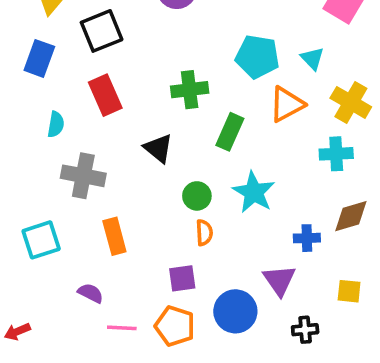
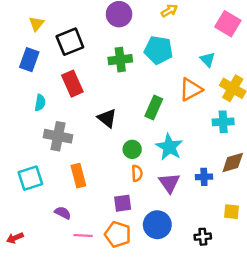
cyan pentagon: (257, 57) -> (158, 50), moved
green cross: (190, 90) -> (120, 60), moved
purple triangle: (279, 280) -> (169, 183), moved

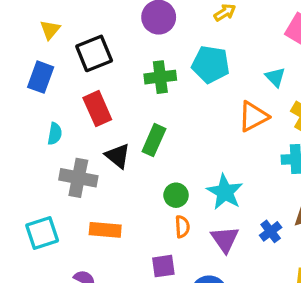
green rectangle: (154, 107) -> (154, 140), moved
black triangle: (107, 118) -> (118, 156), moved
orange rectangle: (78, 176) -> (105, 230), turned -70
blue cross: (204, 177) -> (271, 231), turned -35

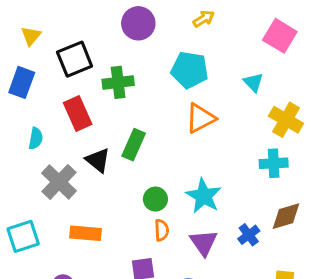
green cross: (160, 77) -> (118, 82), moved
orange triangle: (253, 116) -> (201, 118), moved
gray cross: (78, 178) -> (59, 182), turned 33

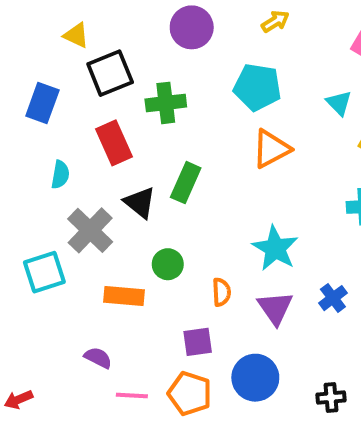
yellow triangle: (31, 36) -> (76, 35), moved, turned -45
green circle: (155, 199) -> (168, 264), moved
cyan square: (23, 236) -> (44, 272), moved

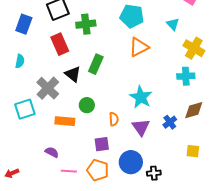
cyan semicircle: (60, 175) -> (20, 61), moved
black cross: (331, 398) -> (154, 173), moved

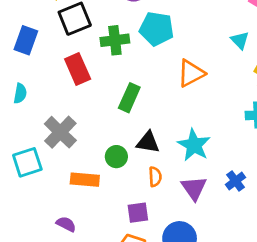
cyan pentagon: (132, 16) -> (157, 29), moved
black triangle: (73, 74) -> (148, 142), moved, turned -30

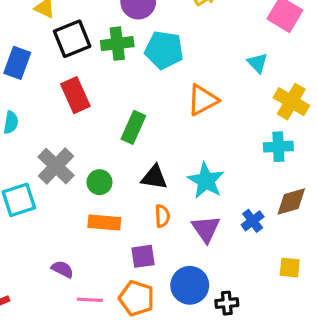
green cross: (115, 40) -> (117, 44), moved
green circle: (116, 157) -> (99, 182), moved
orange rectangle: (85, 180) -> (104, 222), moved

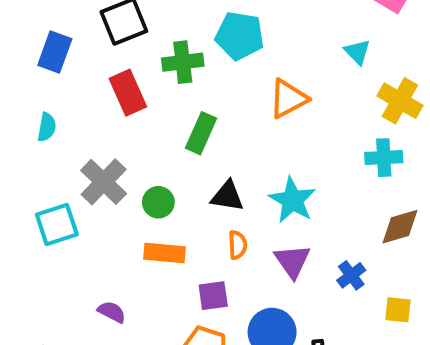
green cross: (117, 44) -> (183, 62), moved
blue cross: (253, 221) -> (351, 275), moved

